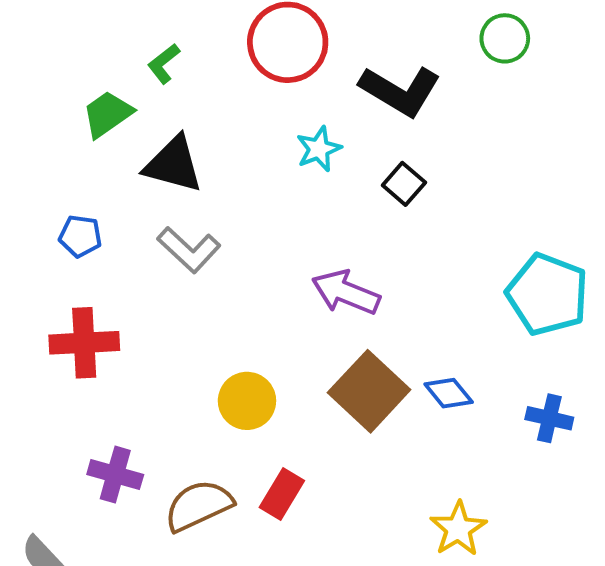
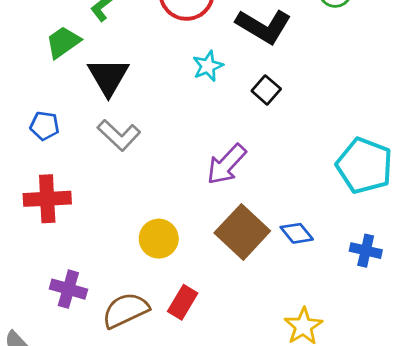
black triangle: (173, 164) -> (108, 77), turned 45
purple arrow: (346, 292) -> (226, 164), turned -69

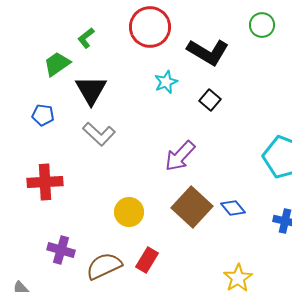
blue pentagon: (45, 126) -> (43, 115), moved

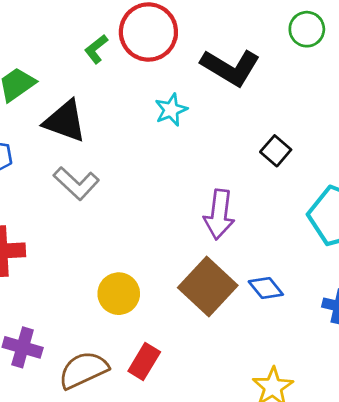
green L-shape: (86, 38) -> (96, 49), moved
black triangle: (91, 90) -> (65, 121), turned -40
black square: (210, 100) -> (276, 151), moved
purple arrow: (180, 156) -> (219, 214), moved, turned -36

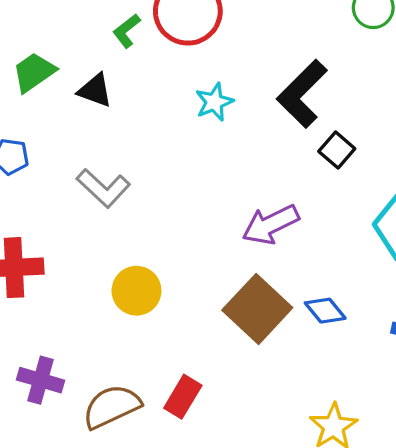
black L-shape: (230, 67) -> (302, 94), moved, turned 104
black triangle: (65, 121) -> (95, 90), moved, size x0.7
purple arrow: (219, 214) -> (271, 224), turned 57
yellow circle: (119, 294) -> (136, 291), moved

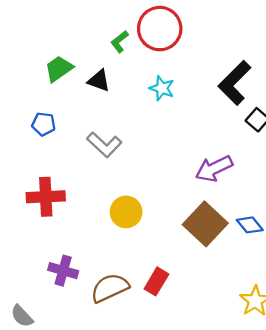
cyan star: (214, 102) -> (162, 88), moved, turned -30

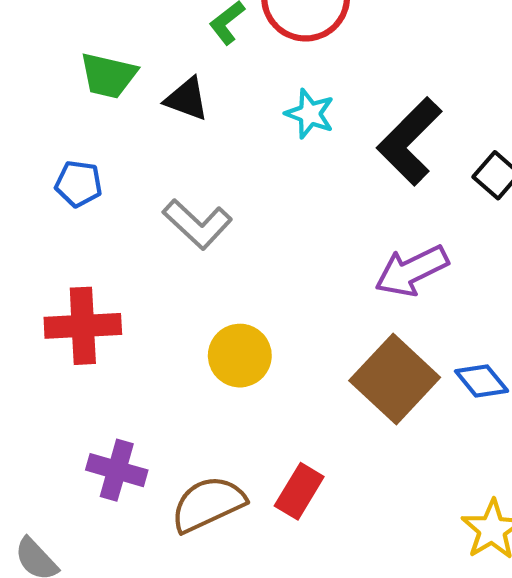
green trapezoid: (59, 69) -> (108, 76), turned -132
black L-shape: (235, 83) -> (409, 141), moved

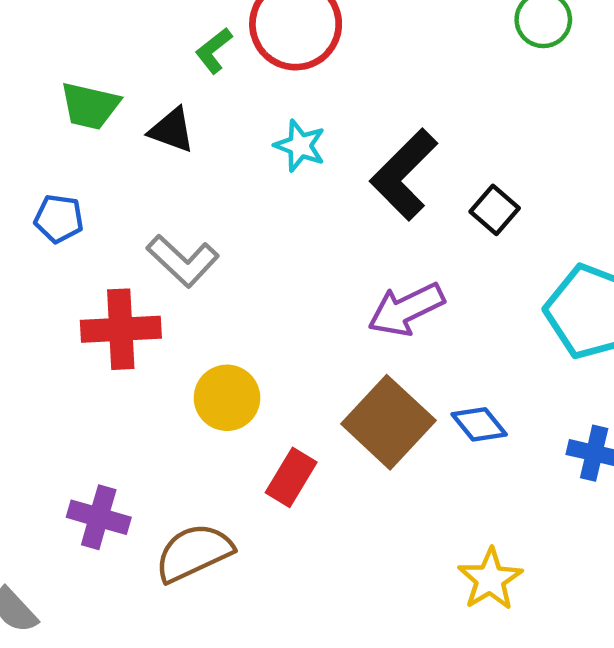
red cross: (83, 326) -> (121, 329), moved
red rectangle: (299, 491) -> (291, 477), moved

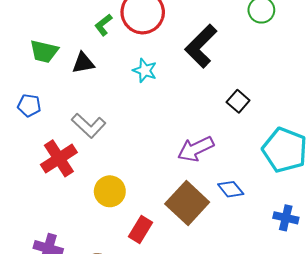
black triangle: (172, 130) -> (83, 63), turned -30
black L-shape: (404, 174) -> (201, 46), moved
red cross: (121, 329) -> (59, 158), turned -30
blue diamond: (479, 424) -> (231, 189), moved

